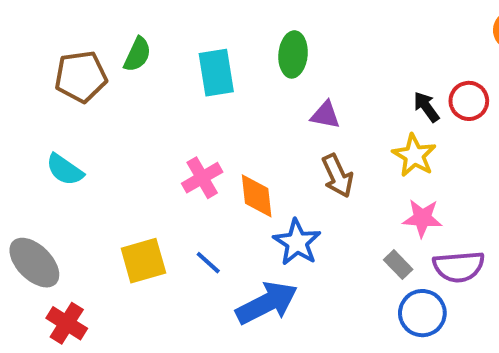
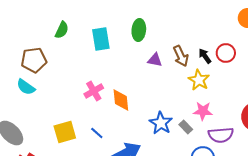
brown pentagon: (81, 77) -> (34, 60), moved
brown arrow: (337, 176) -> (181, 56), moved
blue star: (297, 242) -> (161, 123), moved
gray rectangle: (398, 265) -> (186, 127), moved

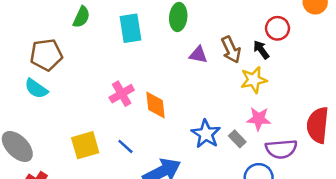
red circle: (226, 53) -> (278, 28), moved
yellow star: (199, 80) -> (254, 80), turned 30

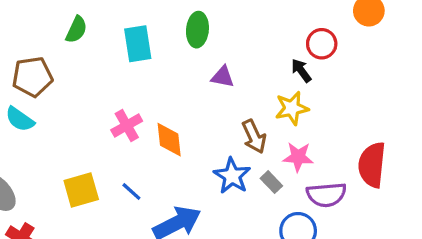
brown arrow: (231, 50) -> (254, 136), moved

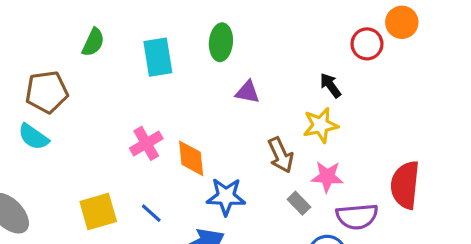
red circle: (322, 44) -> (367, 44), moved
blue star: (232, 176) -> (226, 197), moved, turned -30

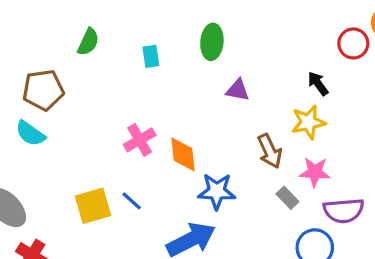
cyan rectangle: (158, 57) -> (151, 56), size x0.6
blue line: (151, 213) -> (132, 201), moved

